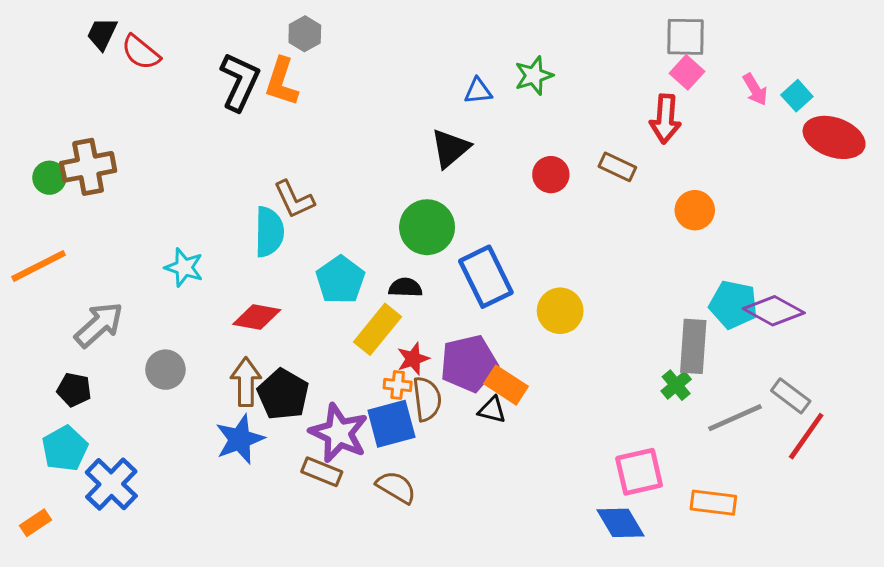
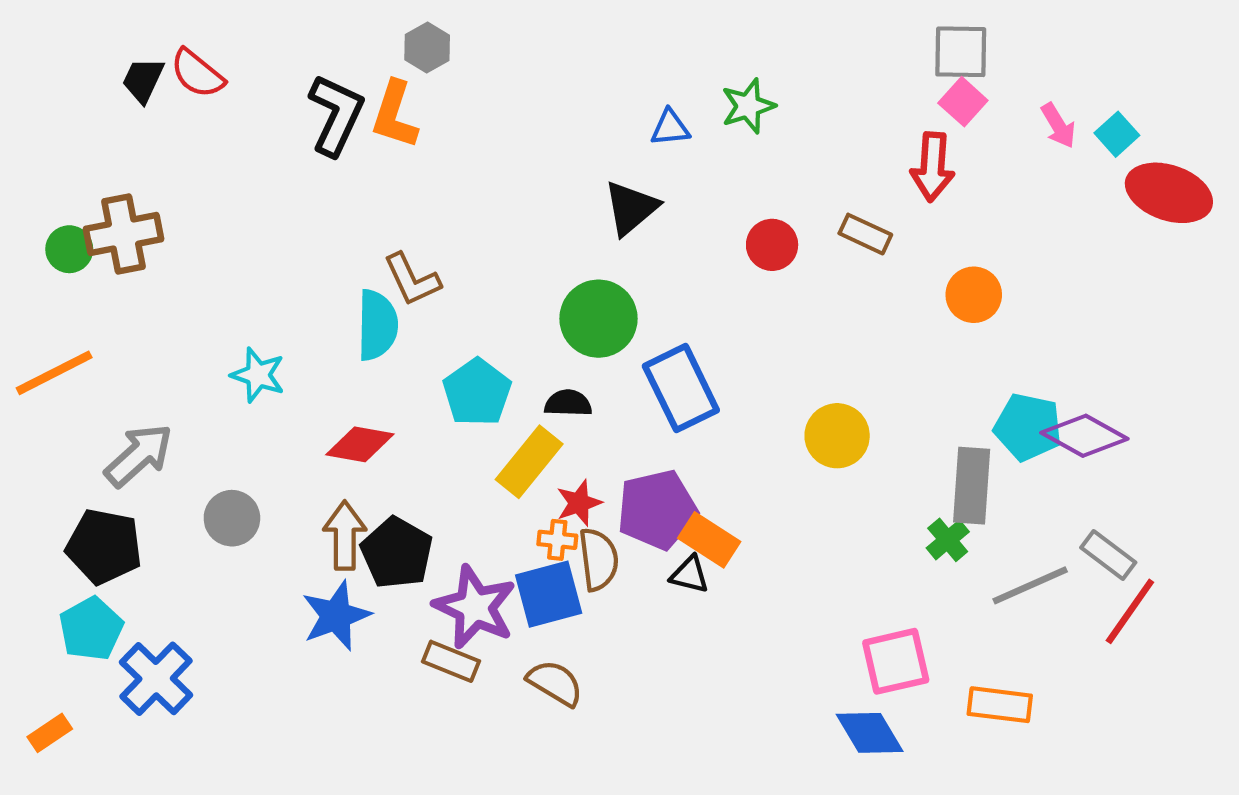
black trapezoid: (102, 34) -> (143, 80), moved
yellow circle: (560, 311) -> (837, 436), moved
black pentagon: (74, 390) -> (104, 546), size x1.6

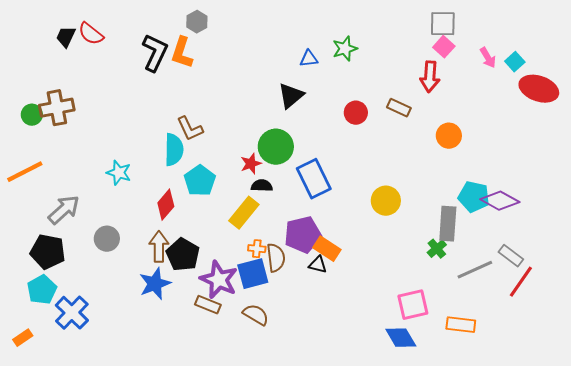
cyan pentagon: (477, 392) -> (200, 181), moved
red diamond: (360, 444) -> (166, 205), turned -60
red star: (579, 503) -> (251, 164), moved

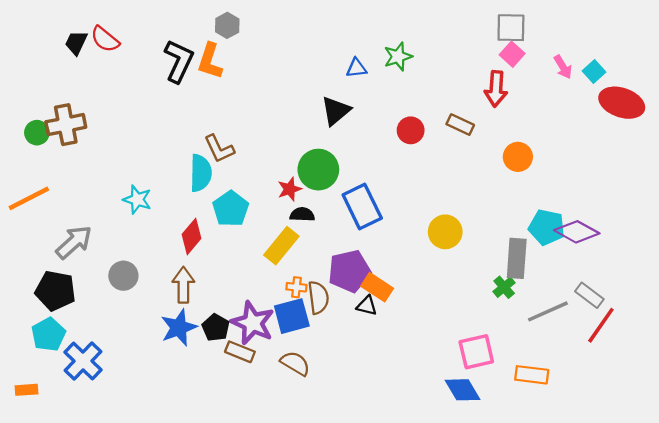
black pentagon: (183, 255) -> (216, 328), moved, size x0.7
orange rectangle: (23, 338) -> (27, 390), turned 30

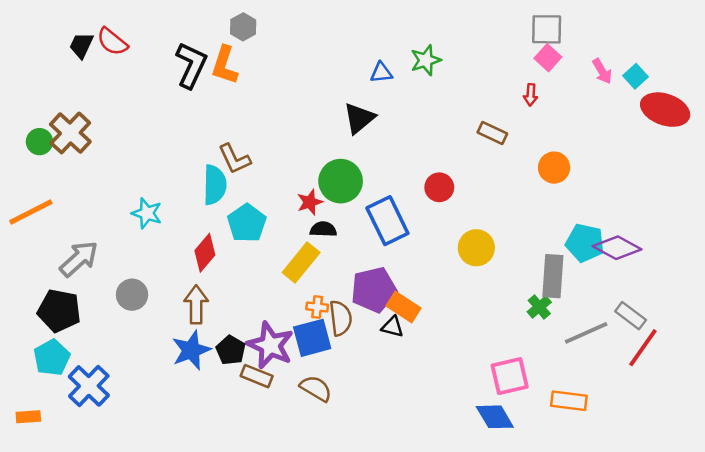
red arrow: (496, 89) -> (531, 95), size x0.6
brown cross: (66, 125) -> (70, 133), turned -36
red circle: (411, 130) -> (439, 187), moved

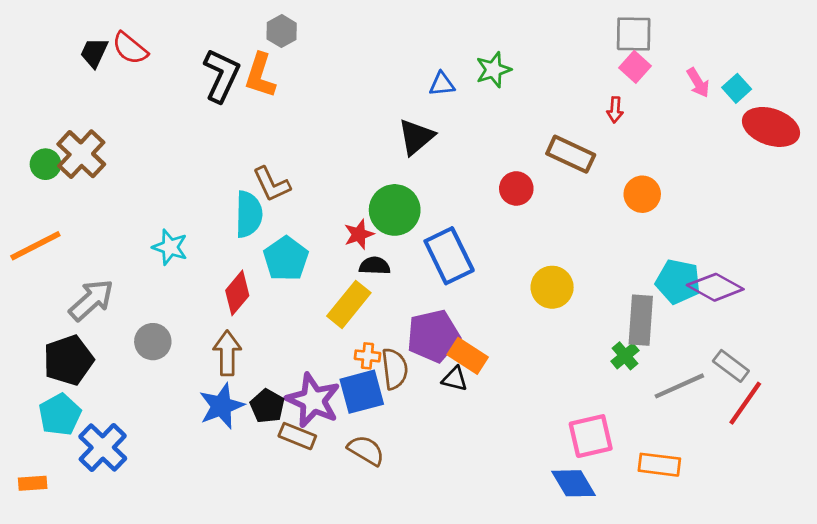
brown rectangle: (492, 133) -> (571, 154), size x1.4
red circle: (439, 187) -> (516, 188), moved
black pentagon: (59, 311) -> (68, 360), turned -30

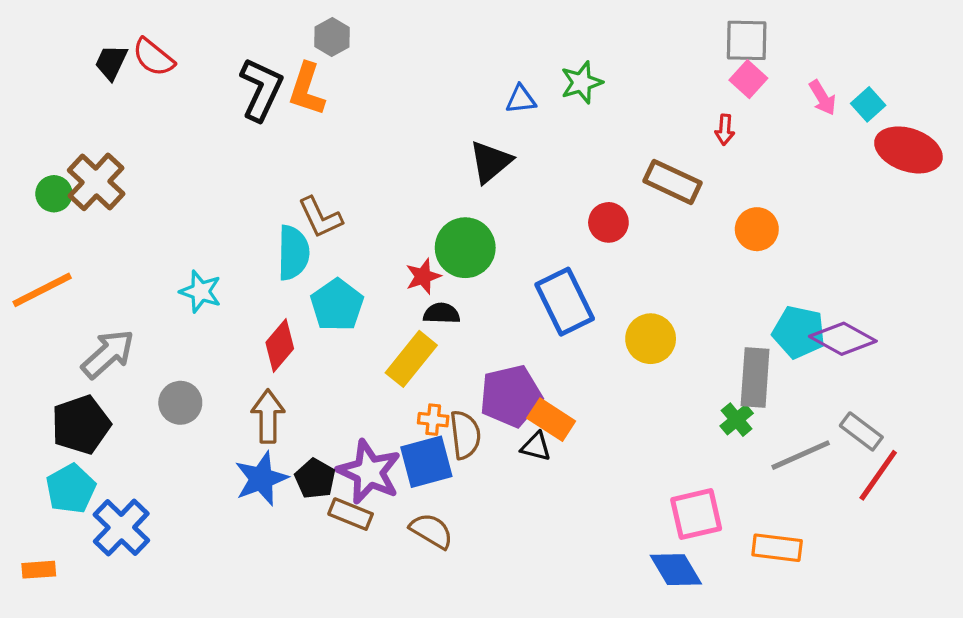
blue rectangle: (449, 256) -> (565, 302), moved

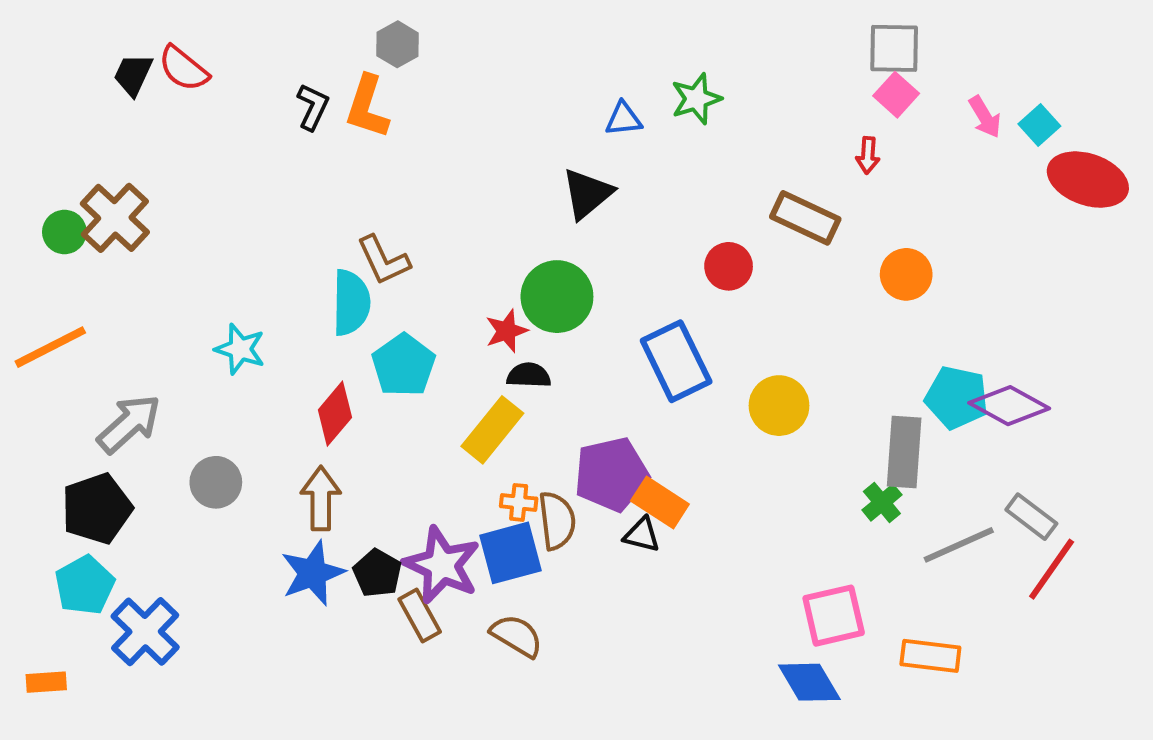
black L-shape: (261, 89) -> (313, 107), size x0.6
brown rectangle: (351, 514) -> (420, 616), turned 39

